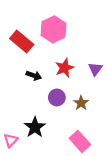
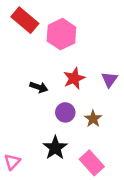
red rectangle: (22, 41) -> (25, 20), moved
black star: (35, 127) -> (55, 148), moved

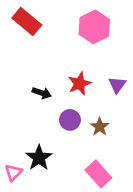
pink hexagon: (61, 34) -> (94, 27), moved
black star: (55, 148) -> (39, 158), moved

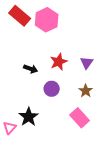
pink hexagon: (94, 27) -> (47, 20), moved
brown star: (100, 127) -> (86, 91), moved
pink rectangle: (98, 174) -> (80, 118), moved

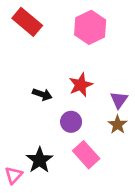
pink hexagon: (47, 20) -> (90, 27), moved
purple triangle: (87, 63) -> (119, 100), moved
pink rectangle: (80, 118) -> (86, 155), moved

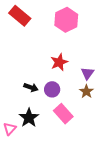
black arrow: (42, 94) -> (31, 87), moved

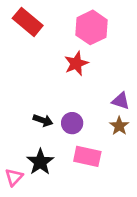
red star: (59, 62) -> (76, 63), moved
purple triangle: (87, 73) -> (121, 101), turned -48
pink rectangle: (63, 114) -> (87, 156), turned -36

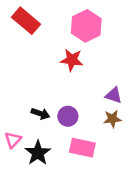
red star: (76, 63) -> (72, 60), turned 30
brown star: (119, 126) -> (112, 119), turned 30
pink triangle: (14, 177) -> (13, 140), moved

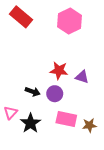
red star: (72, 60) -> (59, 71), moved
purple triangle: (114, 95) -> (82, 77), moved
brown star: (112, 119) -> (89, 125), moved

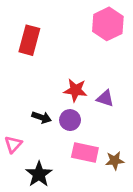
red rectangle: (21, 17) -> (29, 40), moved, turned 65
pink hexagon: (69, 21) -> (108, 24), moved
black star: (31, 123) -> (39, 174), moved

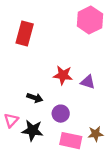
purple circle: (70, 120) -> (61, 114), moved
pink rectangle: (85, 153) -> (71, 141), moved
black star: (39, 174) -> (32, 130), moved, turned -30

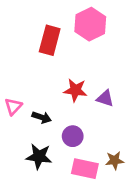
pink hexagon: (90, 20) -> (90, 24), moved
red rectangle: (25, 34) -> (50, 40), moved
pink triangle: (11, 120) -> (13, 106), moved

